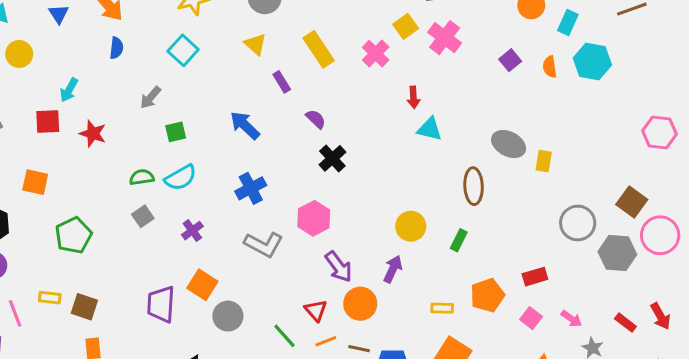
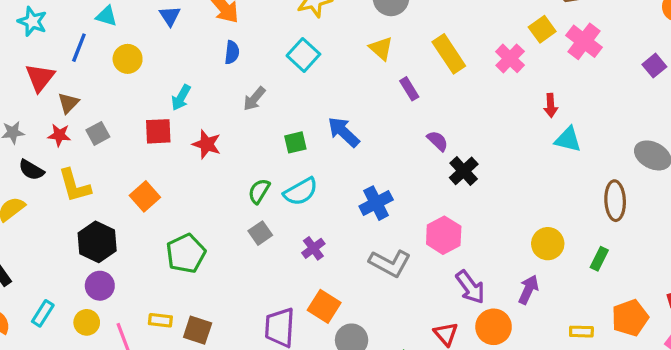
gray arrow: (150, 97) -> (254, 99), moved
purple semicircle: (316, 119) -> (438, 141), moved
blue arrow: (245, 125) -> (344, 132), moved
green semicircle: (142, 177) -> (259, 191), turned -50
orange square: (35, 182) -> (145, 196), turned 36

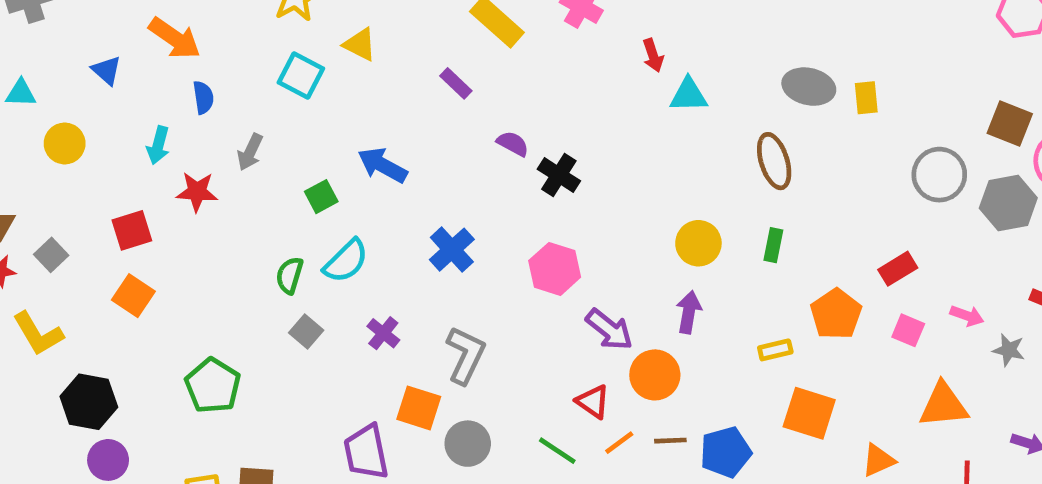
yellow triangle: (381, 48) -> (360, 44), moved
cyan arrow: (181, 98) -> (158, 145), moved
red star: (207, 144) -> (197, 192), moved
orange square: (145, 196) -> (133, 296), moved
gray L-shape: (390, 263) -> (466, 355), moved, turned -78

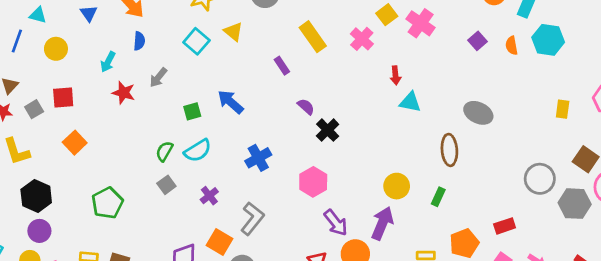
yellow rectangle: (866, 98) -> (563, 109), moved
red square: (132, 230) -> (63, 97), moved
purple arrow: (689, 312) -> (382, 223), size x1.4

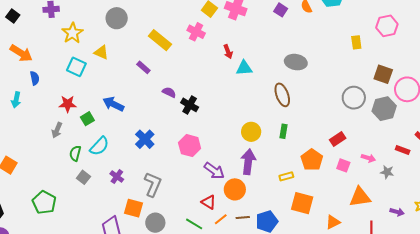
gray arrow: (158, 77) -> (57, 130), moved
red star: (124, 93) -> (68, 104), moved

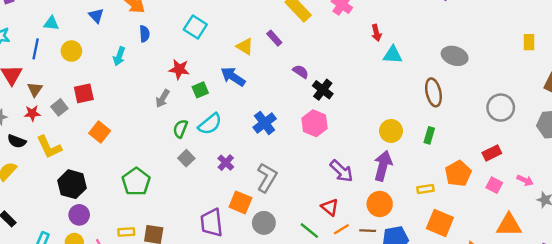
yellow triangle: (101, 52) -> (245, 46), moved
gray circle: (354, 98) -> (501, 108), moved
pink hexagon: (190, 146) -> (315, 123), moved
orange circle: (235, 189) -> (380, 204), moved

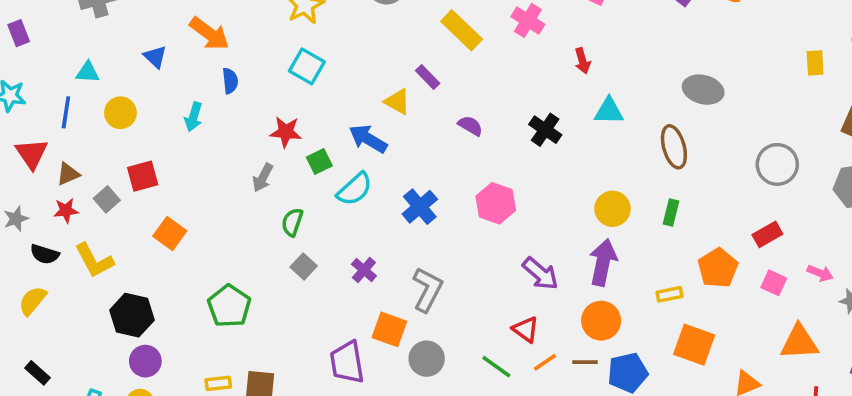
yellow triangle: (245, 46) -> (397, 102), moved
cyan triangle: (393, 55) -> (609, 111), moved
brown triangle: (35, 89) -> (68, 174), turned 35
black cross: (323, 90) -> (545, 130), moved
cyan semicircle: (210, 124) -> (355, 189), moved

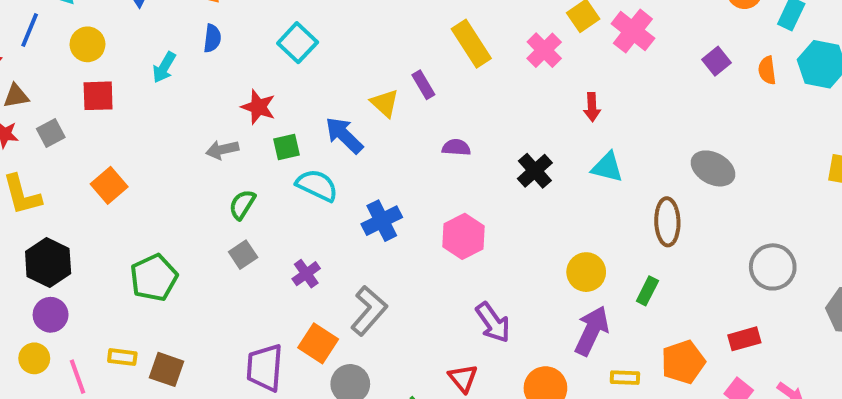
purple semicircle: (470, 126) -> (456, 147), turned -40
red square: (143, 176) -> (98, 96), moved
gray arrow: (263, 178) -> (222, 150), turned 36
cyan semicircle: (355, 189) -> (317, 185), turned -126
purple arrow: (603, 262) -> (592, 331), moved

